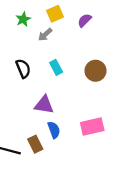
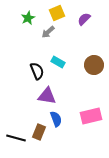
cyan rectangle: (56, 67) -> (58, 62), turned -32
black semicircle: (23, 69) -> (37, 71), moved
brown rectangle: (35, 144) -> (39, 132), turned 49

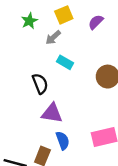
cyan rectangle: (58, 62) -> (65, 62), moved

